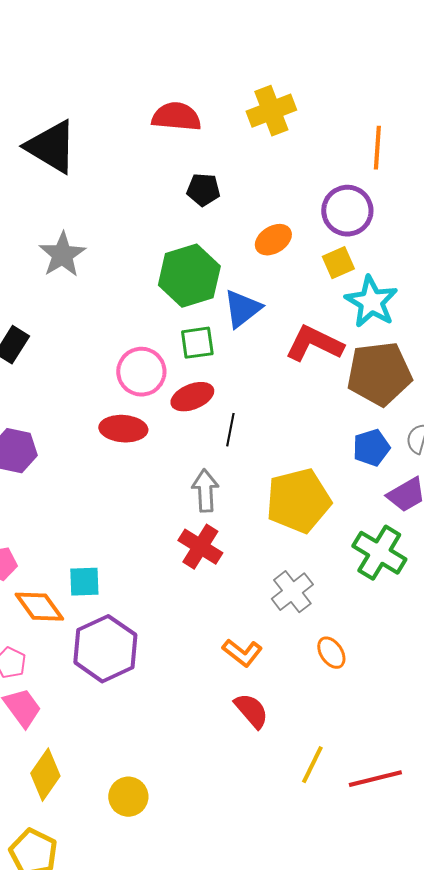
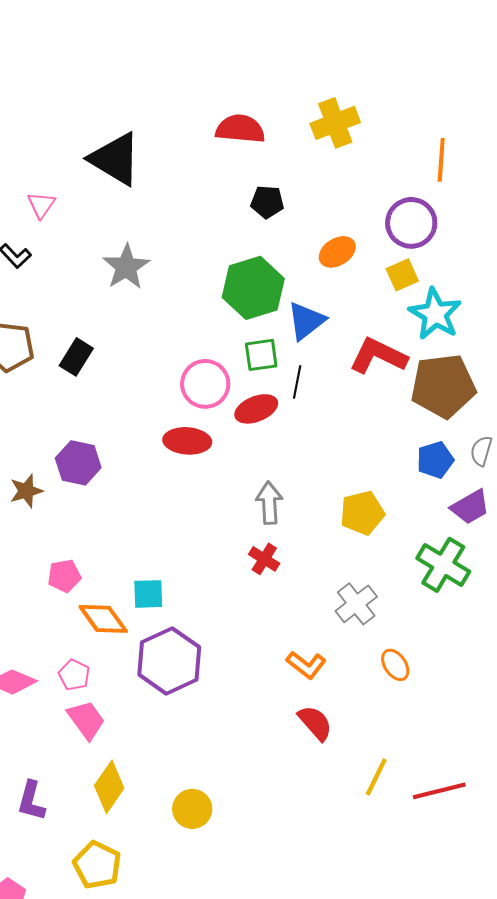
black line: (230, 430) -> (297, 382), moved
yellow pentagon: (298, 501) -> (362, 513), size x0.7
red cross: (200, 547) -> (264, 559), size x0.7

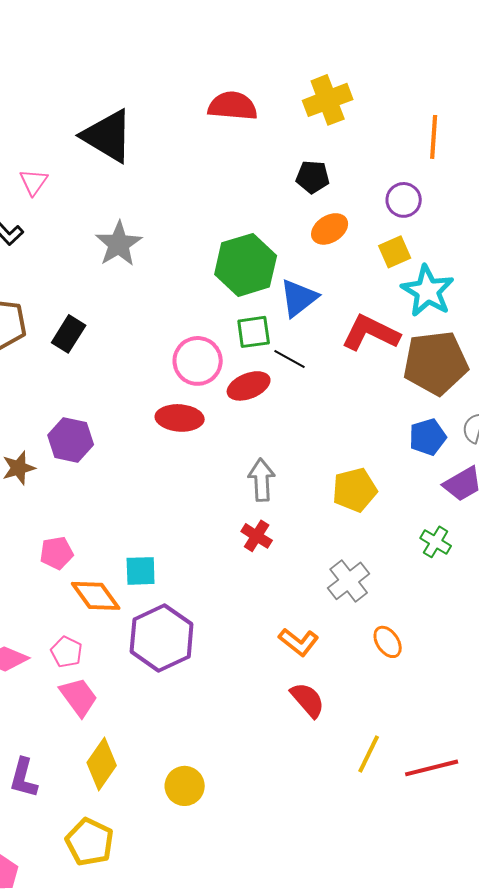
black pentagon: (267, 202) -> (313, 177), moved
purple circle: (411, 223) -> (404, 200), size x0.7
black line: (297, 382) -> (290, 359), turned -72
green cross: (443, 565) -> (436, 542), size x0.6

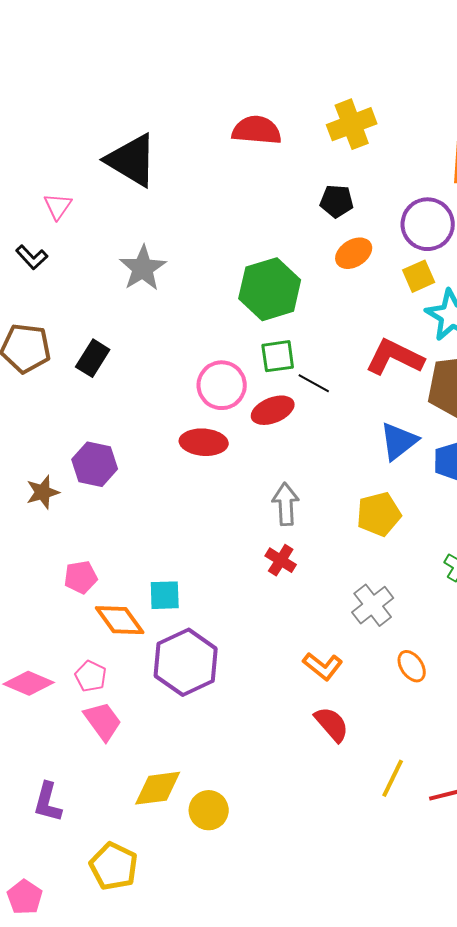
purple circle: (404, 200) -> (428, 224), size x1.5
blue triangle: (299, 298) -> (399, 441), moved
yellow diamond: (102, 764) -> (158, 788), moved, turned 48

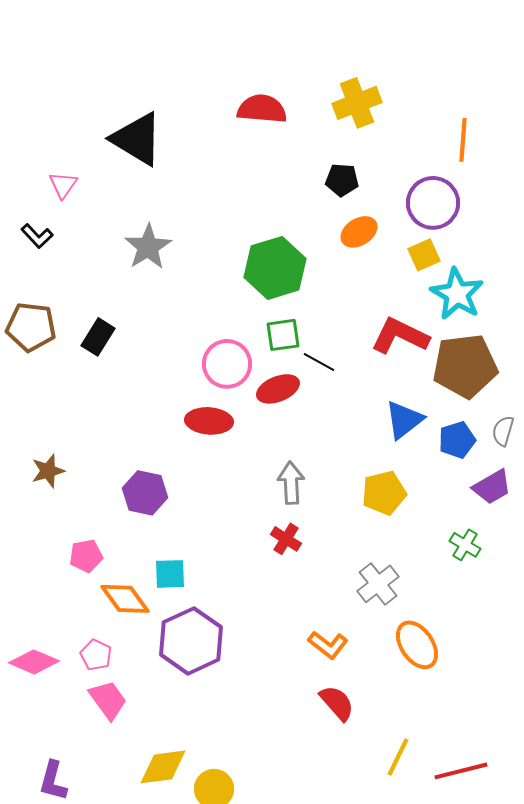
purple hexagon: (95, 464) -> (145, 493), moved
orange ellipse: (412, 666) -> (417, 645), size x1.5

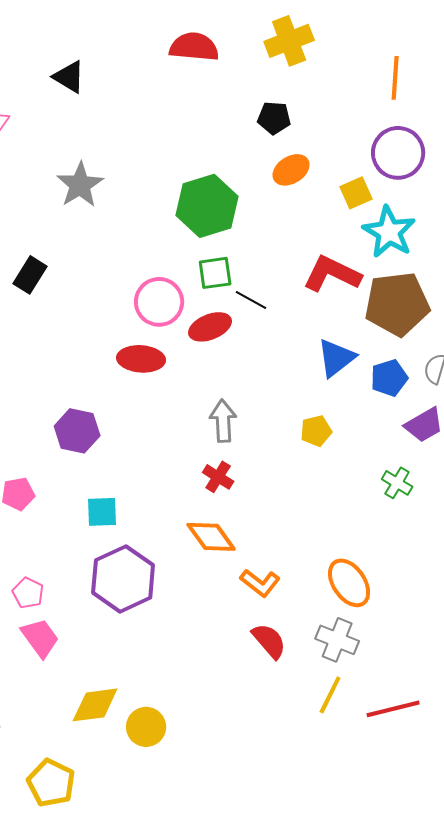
black triangle: (137, 139) -> (69, 77), size x0.6
purple circle: (433, 203) -> (398, 153), moved
yellow pentagon: (384, 493) -> (316, 431), size x0.7
gray cross: (378, 584) -> (337, 640), moved, turned -30
orange diamond: (125, 599) -> (211, 537), moved

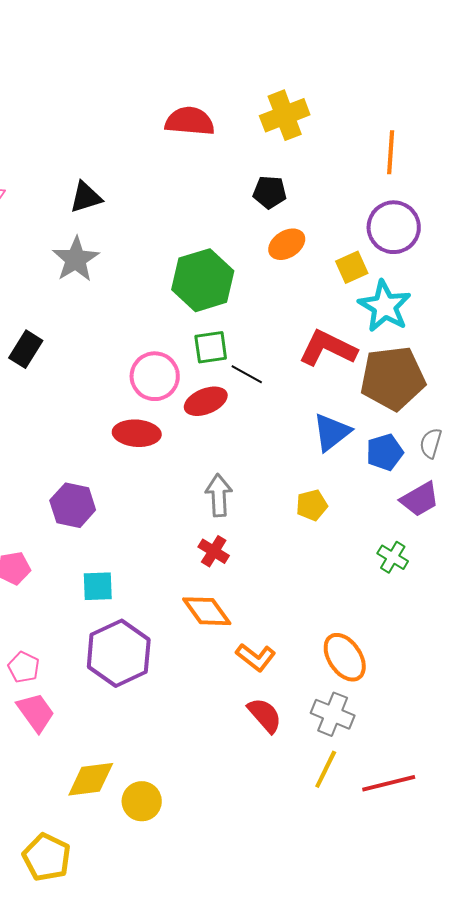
black triangle: (69, 77) -> (86, 197), moved, turned -48

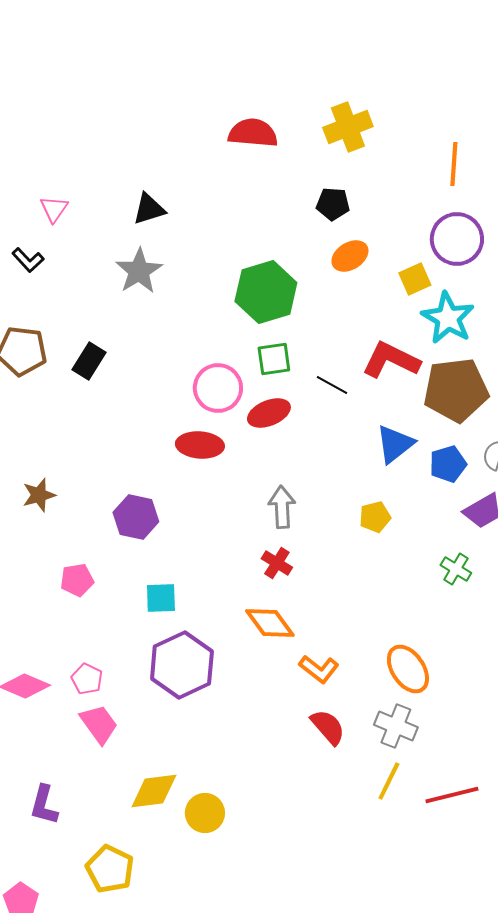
black line: (247, 374) -> (332, 385), moved

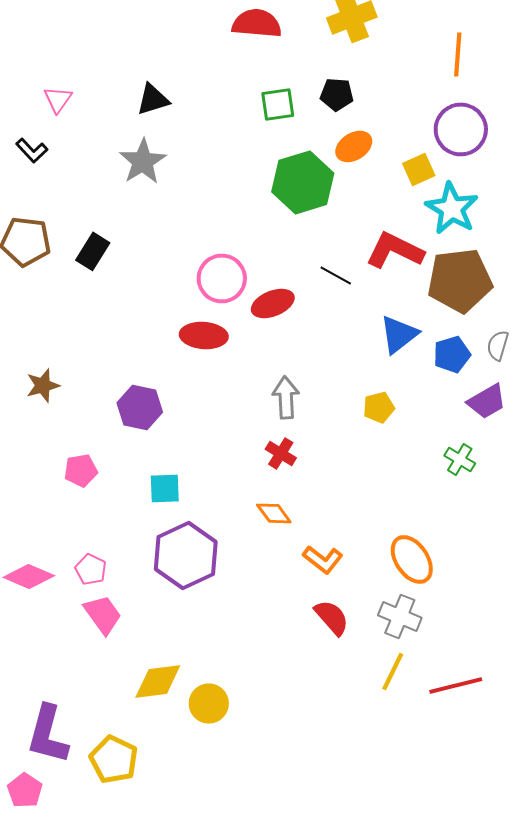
green hexagon: (266, 292) -> (303, 182), moved
green square: (274, 359) -> (278, 104), moved
orange diamond: (270, 623) -> (274, 513), size x0.7
purple L-shape: (44, 805) -> (48, 734), moved, size x1.5

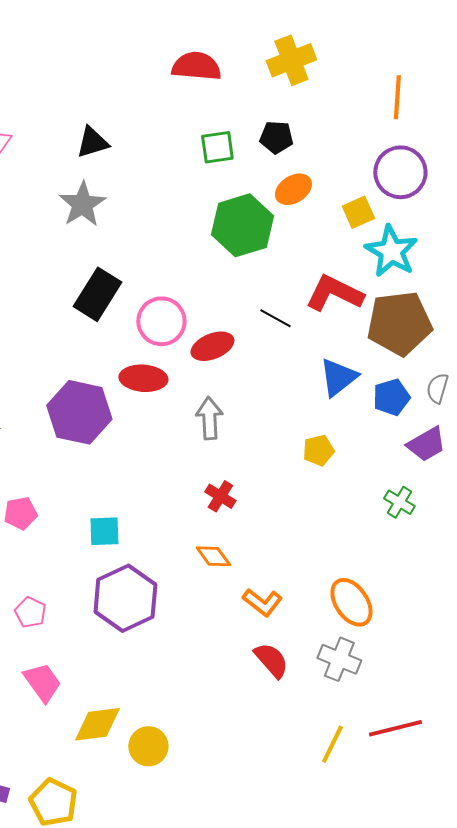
black rectangle: (93, 251) -> (97, 294), moved, size x1.4
gray arrow: (286, 397) -> (209, 418), moved
purple hexagon: (140, 407) -> (79, 412), moved, size x1.4
pink trapezoid: (103, 614) -> (42, 682), moved
yellow line: (393, 671) -> (332, 744), moved

